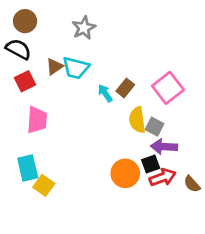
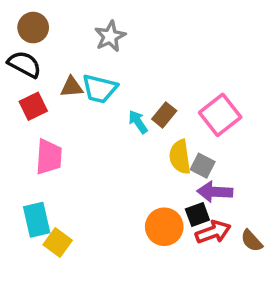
brown triangle: (54, 67) -> (72, 87), turned 30

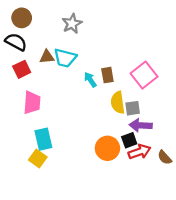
brown rectangle: (164, 115) -> (107, 75), turned -49
gray square: (203, 166) -> (133, 108), turned -35
cyan rectangle: (37, 220) -> (43, 139), moved

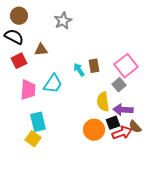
cyan trapezoid: (65, 58) -> (53, 84), moved, turned -70
yellow semicircle: (118, 103) -> (103, 102), moved
gray square: (133, 108) -> (119, 85), moved, turned -32
brown semicircle: (165, 157) -> (135, 127), moved

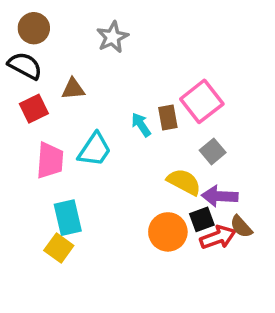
pink square: (126, 66) -> (202, 101), moved
yellow semicircle: (103, 102) -> (184, 182), turned 126

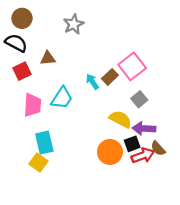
brown rectangle: (168, 118) -> (110, 77), turned 56

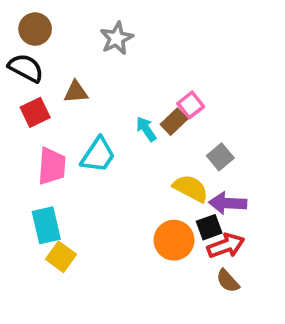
pink square: (132, 66) -> (191, 105), moved, size x0.6
cyan rectangle: (44, 143) -> (46, 225), moved
brown semicircle: (158, 148) -> (228, 281), moved

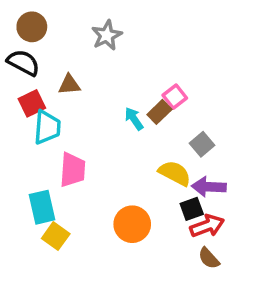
cyan trapezoid: (98, 155) -> (47, 127), moved, turned -30
pink trapezoid: (52, 166) -> (73, 170), moved
orange circle: (174, 240) -> (132, 224), moved

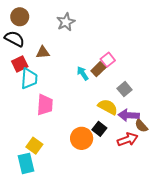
cyan rectangle: (42, 207) -> (26, 163), moved
black square: (192, 209) -> (99, 129), moved, turned -32
brown semicircle: (209, 258) -> (141, 126), moved

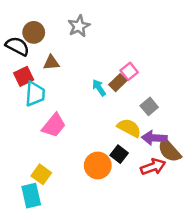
brown circle: (20, 17) -> (34, 32), moved
pink trapezoid: (45, 105) -> (54, 125), turned 35
brown semicircle: (141, 126) -> (169, 150), size x1.5

